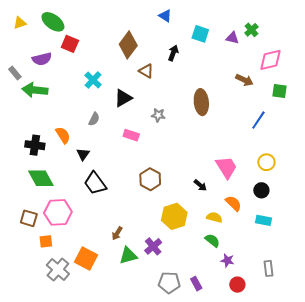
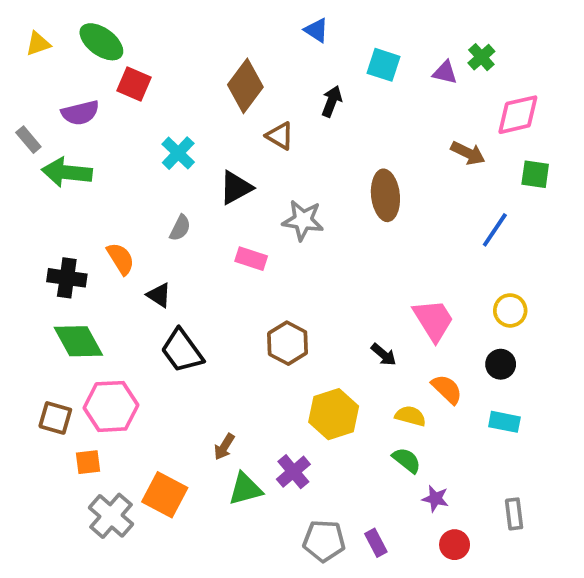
gray star: (158, 115) -> (303, 220), size x1.5
black triangle: (83, 154) -> (159, 295), turned -32

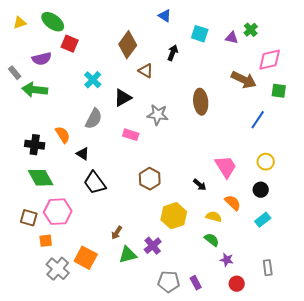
brown arrow: (468, 153) -> (244, 80), size x1.4
gray semicircle: (180, 228) -> (94, 119), size x1.5
cyan rectangle: (504, 422) -> (263, 220), turned -49

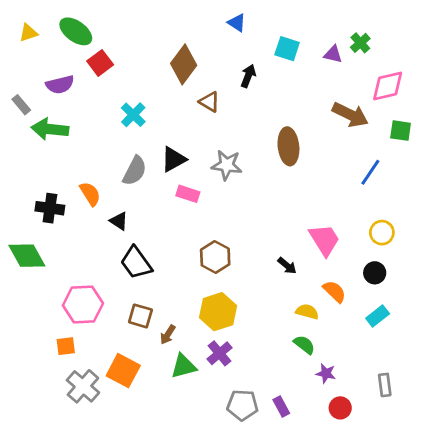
red square: (70, 44) -> (100, 63), turned 30
black triangle: (123, 98) -> (174, 159), moved
green diamond: (41, 178) -> (27, 256), moved
yellow hexagon: (174, 216) -> (218, 312), moved
brown square: (29, 218) -> (140, 316), moved

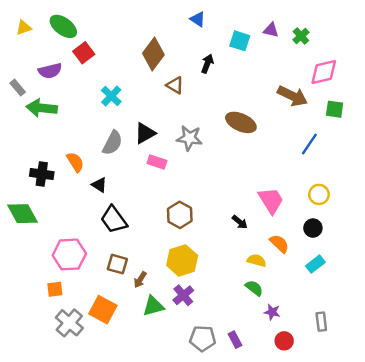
purple triangle: (333, 54) -> (271, 30), moved
brown ellipse: (288, 146) -> (241, 122), turned -60

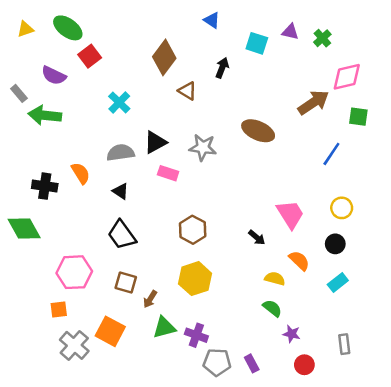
purple semicircle: (50, 71) -> (54, 75), turned 40
brown arrow: (293, 96) -> (313, 102), turned -60
gray semicircle: (113, 143) -> (121, 153), turned -125
black triangle: (99, 185) -> (121, 191), moved
purple cross: (183, 295) -> (196, 335), moved, turned -30

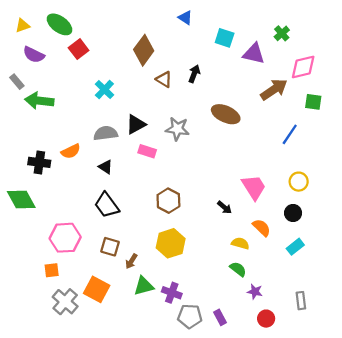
purple triangle: (290, 32) -> (254, 54), moved, size x1.5
black arrow: (222, 68) -> (194, 74), moved
purple semicircle: (54, 75) -> (34, 55), moved
orange semicircle: (81, 173) -> (71, 151), turned 96

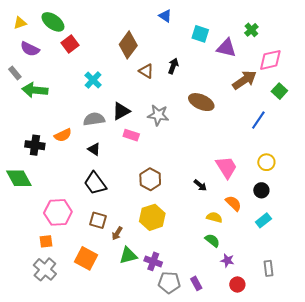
green square: (313, 102) -> (279, 91), turned 35
gray cross: (65, 302) -> (45, 269), moved

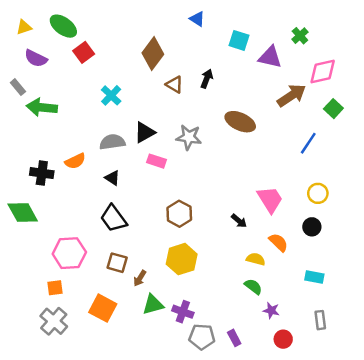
cyan rectangle: (263, 220) -> (314, 277), moved, turned 49

